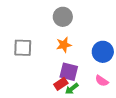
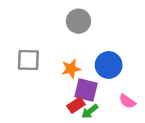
orange star: (64, 45) -> (71, 69), moved
blue circle: (103, 52) -> (109, 65), moved

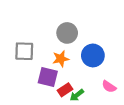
gray circle: (78, 21) -> (67, 33), moved
purple square: (86, 90) -> (48, 77), moved

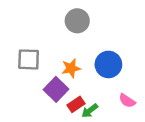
gray circle: (67, 33) -> (77, 21), moved
purple square: (48, 77) -> (56, 89), turned 30

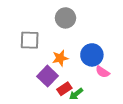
gray square: (29, 59) -> (30, 40), moved
pink semicircle: (127, 101) -> (102, 72), moved

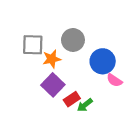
gray circle: (65, 18) -> (73, 40), moved
orange star: (60, 58) -> (52, 59), moved

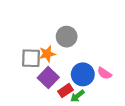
gray square: (33, 45) -> (31, 58), moved
blue circle: (103, 61) -> (83, 74), moved

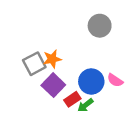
gray circle: (67, 37) -> (100, 26), moved
gray square: (31, 58) -> (34, 64), turned -30

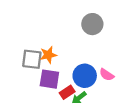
gray square: (34, 64) -> (32, 59), turned 35
purple square: (53, 85) -> (49, 79), turned -35

